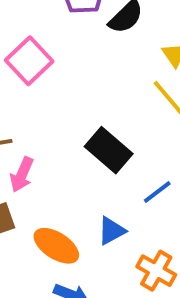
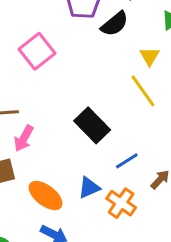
orange cross: (156, 271) -> (121, 203), moved

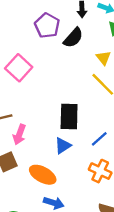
black rectangle: (92, 125) -> (69, 116), turned 55
blue triangle: (89, 188) -> (63, 146), moved

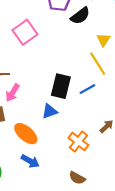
blue line: (99, 139) -> (87, 89), moved

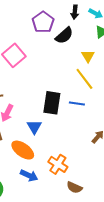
blue line: (87, 89) -> (77, 103), turned 42
blue triangle: (50, 111) -> (34, 127), moved, turned -35
orange cross: (78, 142) -> (58, 164), moved

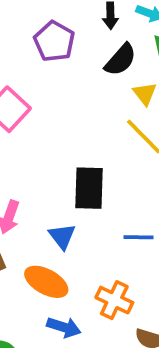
black semicircle: (64, 36) -> (120, 60), moved
blue line: (77, 103) -> (138, 237), moved

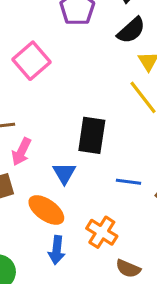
blue arrow: (64, 327) -> (57, 250), turned 72

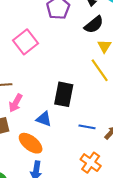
blue triangle: (64, 173) -> (44, 119), turned -42
orange cross: (102, 232) -> (91, 163), moved

